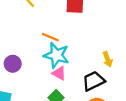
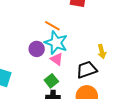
purple circle: (13, 64) -> (37, 49), moved

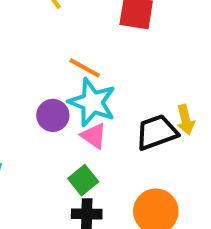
black trapezoid: (87, 70) -> (157, 132), moved

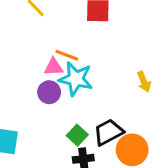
black trapezoid: (157, 132) -> (108, 132), moved
pink triangle: (94, 136) -> (53, 67), moved, turned -30

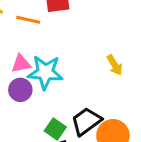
orange line: (67, 55) -> (28, 20), moved

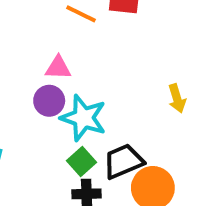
cyan star: (45, 72) -> (83, 118), moved

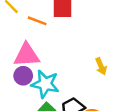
pink triangle: (58, 68) -> (27, 55), size x1.6

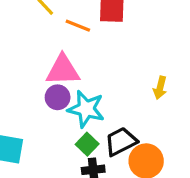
yellow arrow: (101, 66) -> (160, 88), turned 35

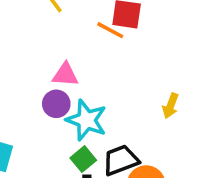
orange line: (78, 26) -> (110, 30), moved
pink triangle: (63, 70) -> (65, 75), size x0.7

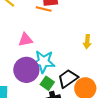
purple circle: (56, 104) -> (26, 70), moved, size x1.6

